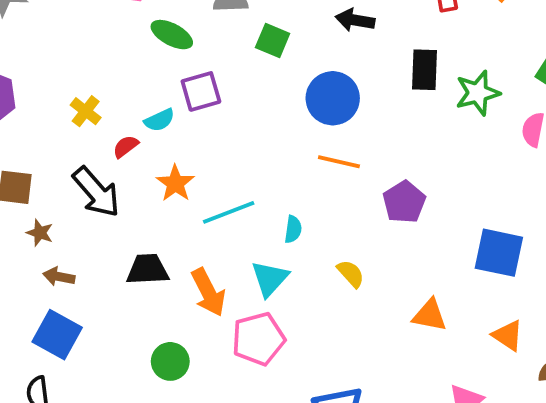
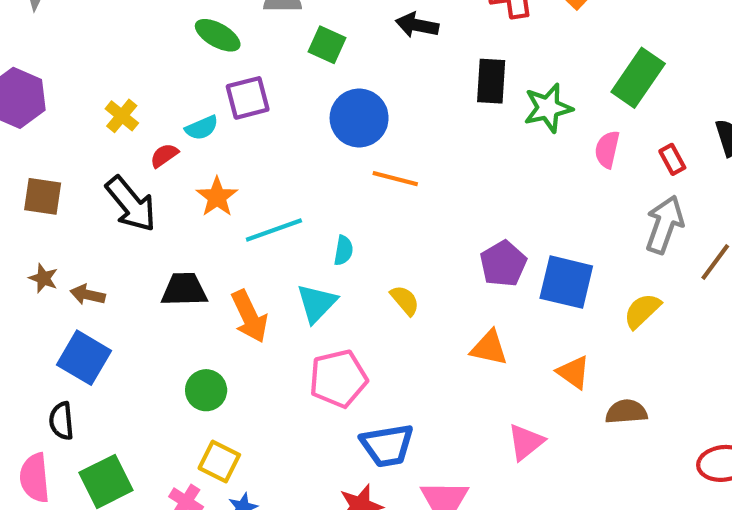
blue circle: (333, 98) -> (359, 118), moved
purple pentagon: (404, 202) -> (503, 264), moved
brown star: (40, 233) -> (43, 278), moved
pink pentagon: (258, 339) -> (338, 379), moved

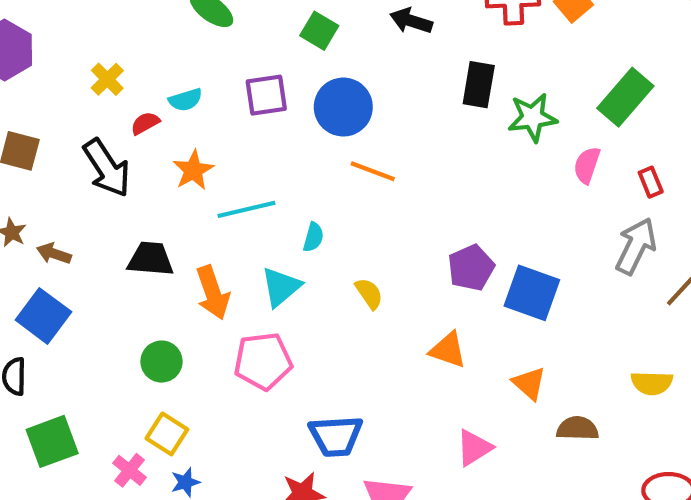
purple square: (248, 98) -> (266, 95), moved
yellow semicircle: (642, 311) -> (652, 383), moved, turned -141
pink pentagon: (338, 379) -> (263, 361), moved

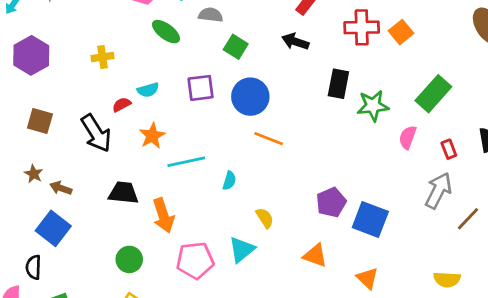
yellow cross: (107, 79) -> (103, 57), moved, turned 35
cyan triangle: (281, 287) -> (242, 249), moved

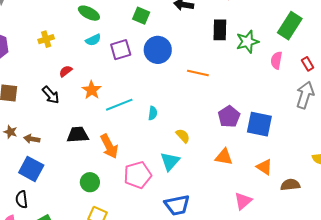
cyan semicircle: (148, 90) -> (93, 40), moved
black arrow: (96, 133) -> (51, 95), size x0.7
orange line: (269, 139) -> (198, 73), moved

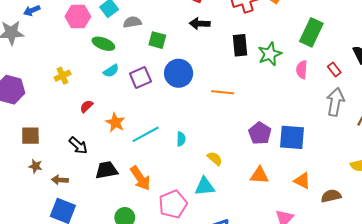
black arrow: (51, 95) -> (78, 145), moved
brown star: (10, 132) -> (36, 166), moved
cyan triangle: (170, 161) -> (205, 186), turned 50

